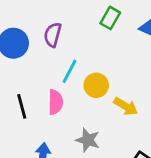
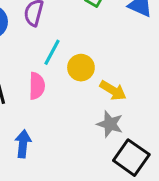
gray star: (88, 140) -> (110, 124), moved

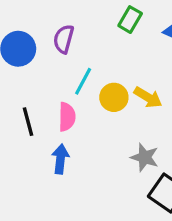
yellow arrow: (113, 90) -> (148, 97), moved
blue arrow: (23, 144) -> (60, 159), moved

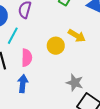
cyan line: (83, 81) -> (13, 36), moved
yellow arrow: (148, 97) -> (77, 36), moved

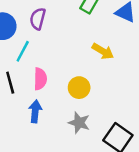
yellow circle: (56, 46) -> (79, 88), moved
gray star: (75, 83) -> (79, 123), moved

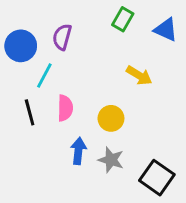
blue arrow: (35, 111) -> (78, 151), moved

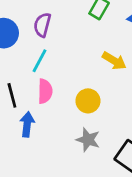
cyan line: (44, 75) -> (40, 61), moved
blue arrow: (78, 151) -> (27, 124), moved

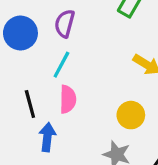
yellow circle: (88, 101) -> (131, 115), moved

